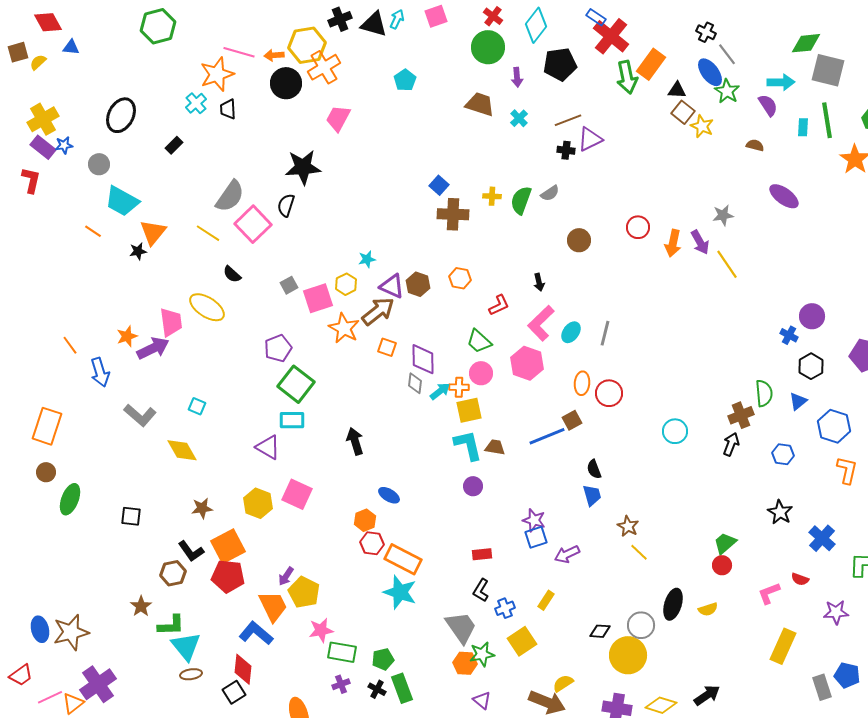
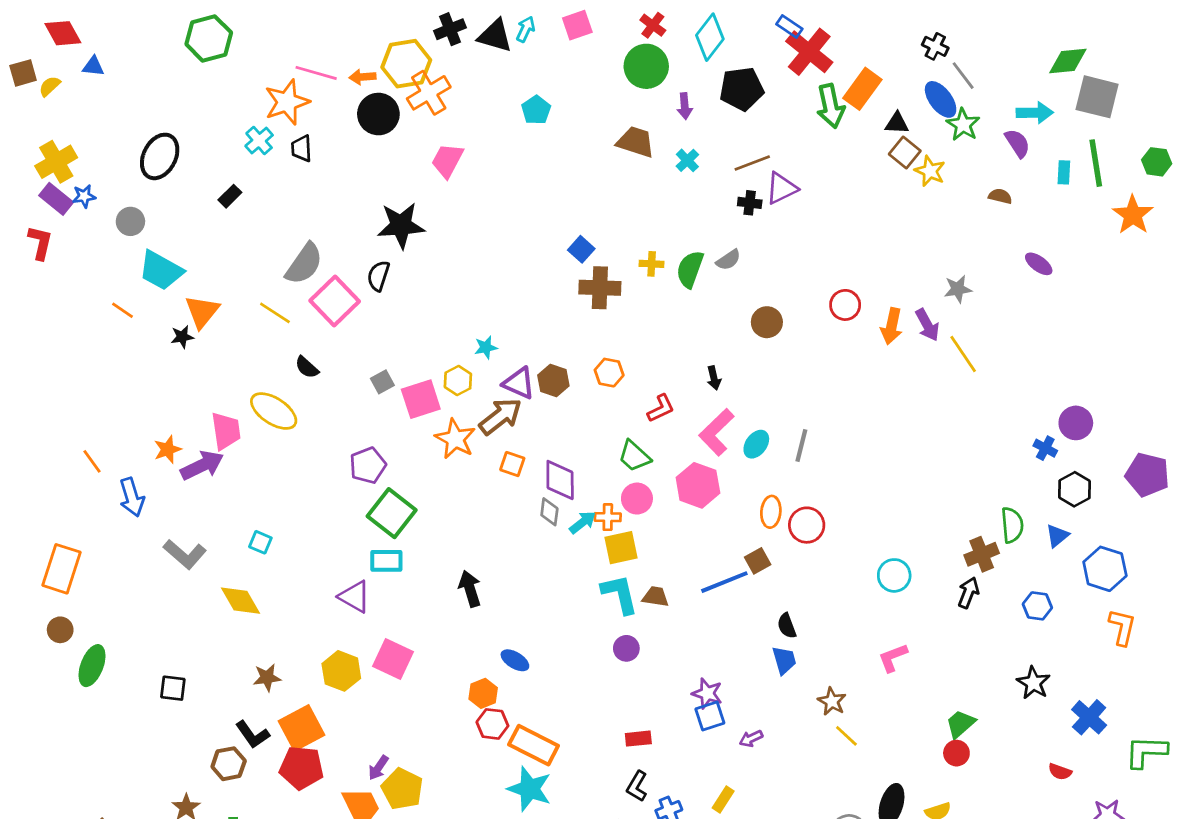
purple ellipse: (784, 196) -> (1039, 264), size x0.7
purple arrow: (567, 554) -> (751, 739), size x0.7
pink L-shape: (769, 593) -> (893, 658), moved

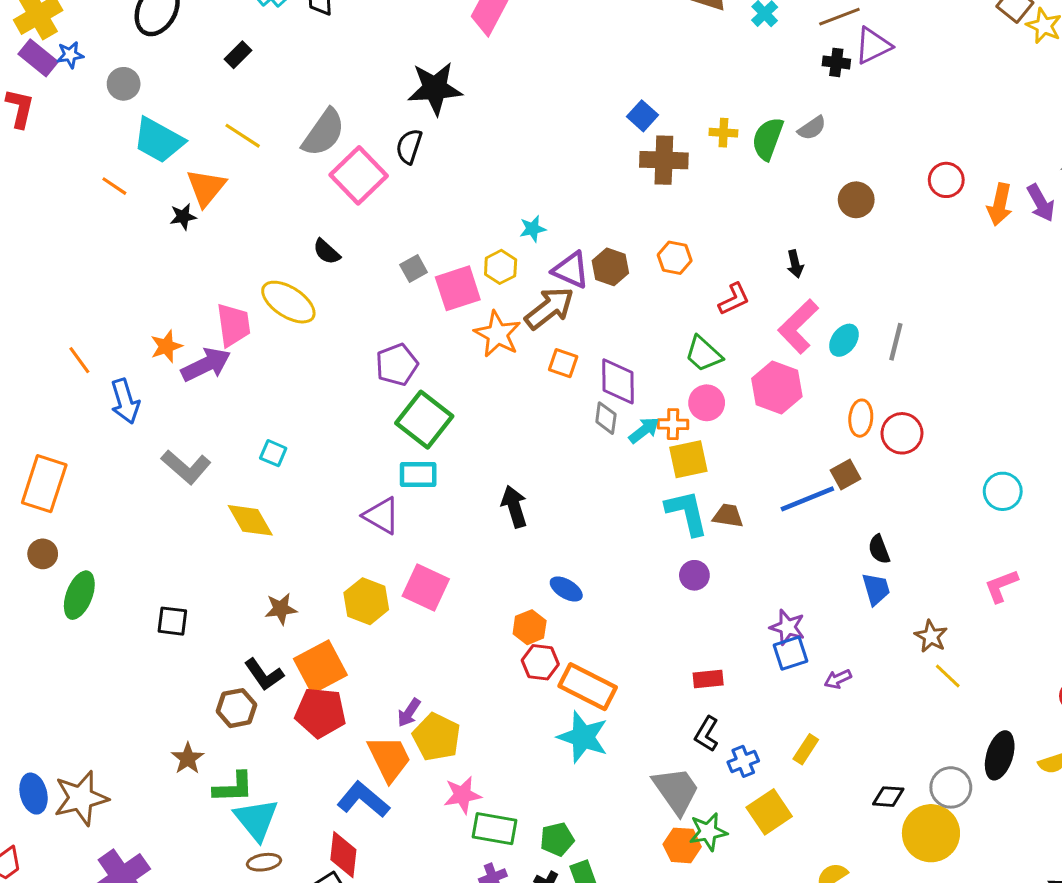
yellow line: (275, 313) -> (243, 136), moved

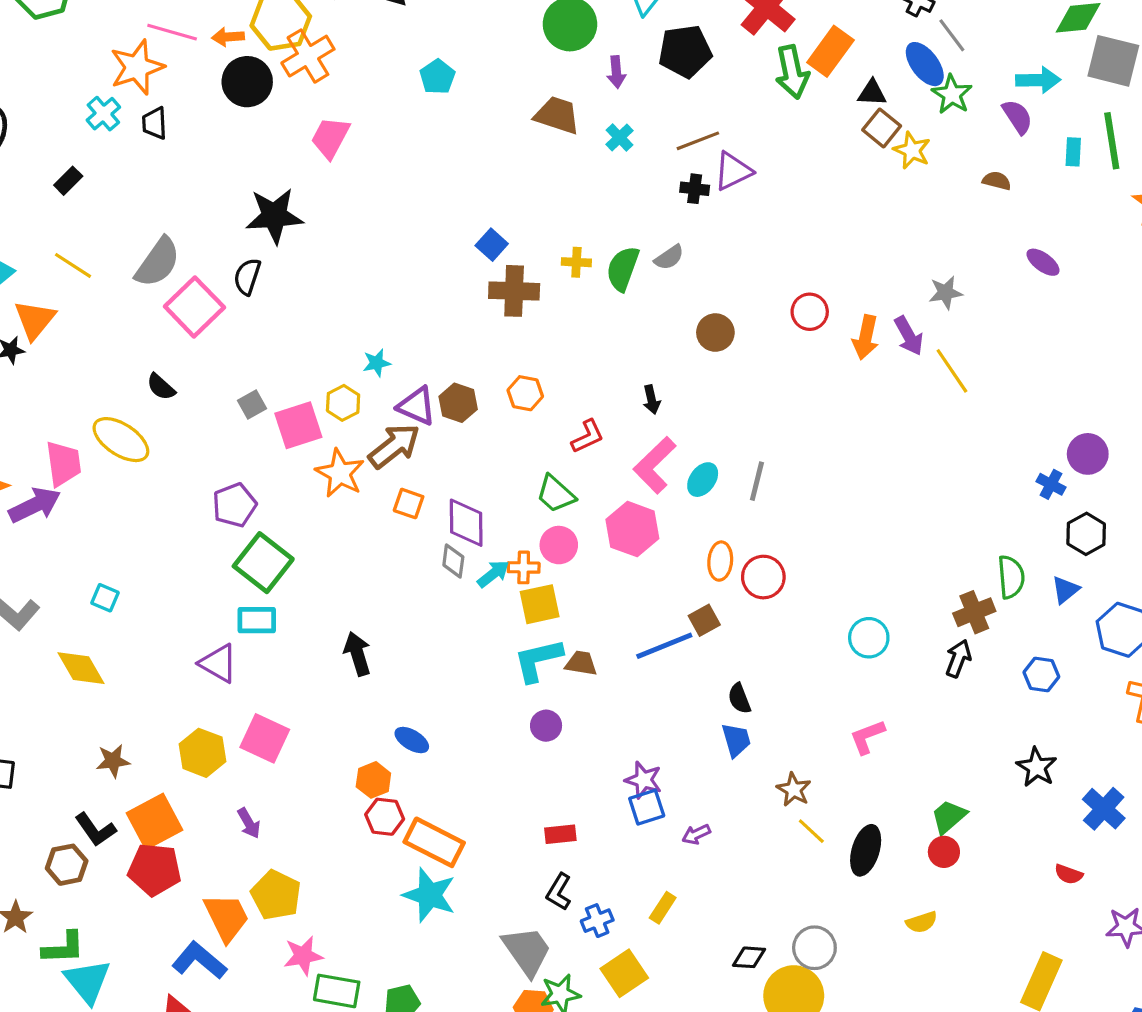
cyan L-shape: (687, 513) -> (538, 660), turned -90
purple arrow: (409, 713) -> (249, 823), moved, turned -64
black ellipse: (1000, 755) -> (866, 850), moved

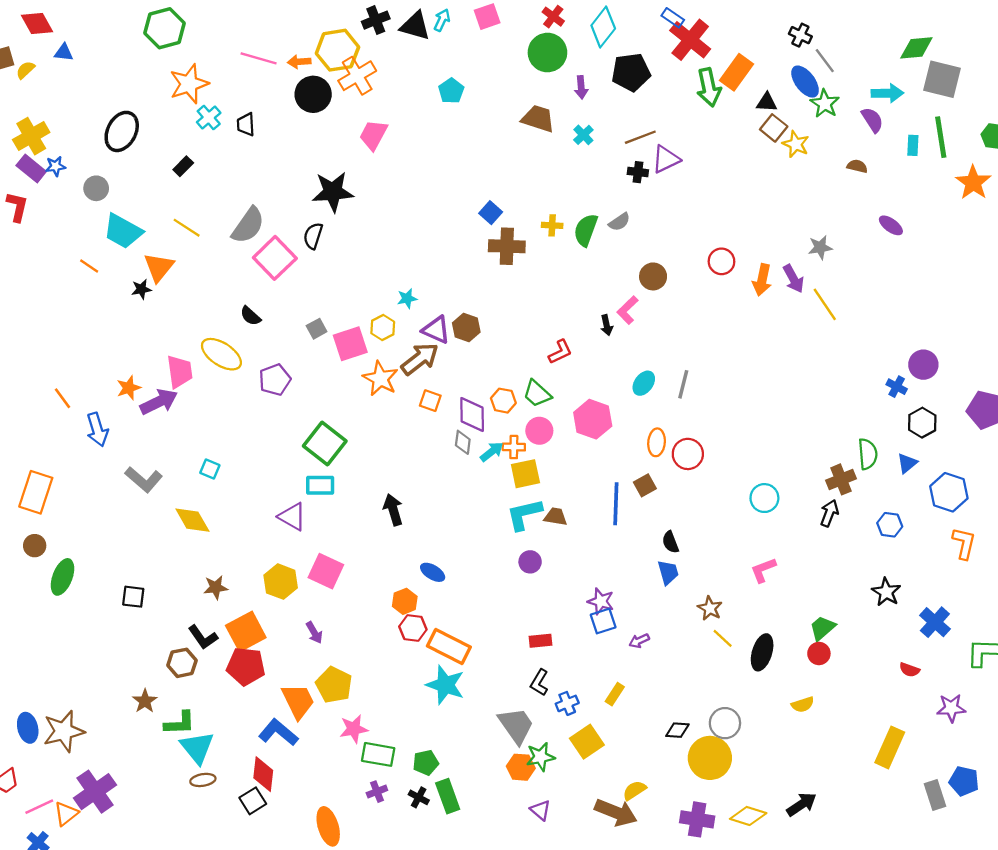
orange star: (137, 67) -> (189, 84), moved
orange hexagon: (525, 393) -> (503, 401), moved
pink L-shape: (655, 465) -> (628, 310), moved, size x0.7
purple pentagon: (234, 505) -> (275, 380), moved
blue line: (664, 646) -> (616, 504), turned -66

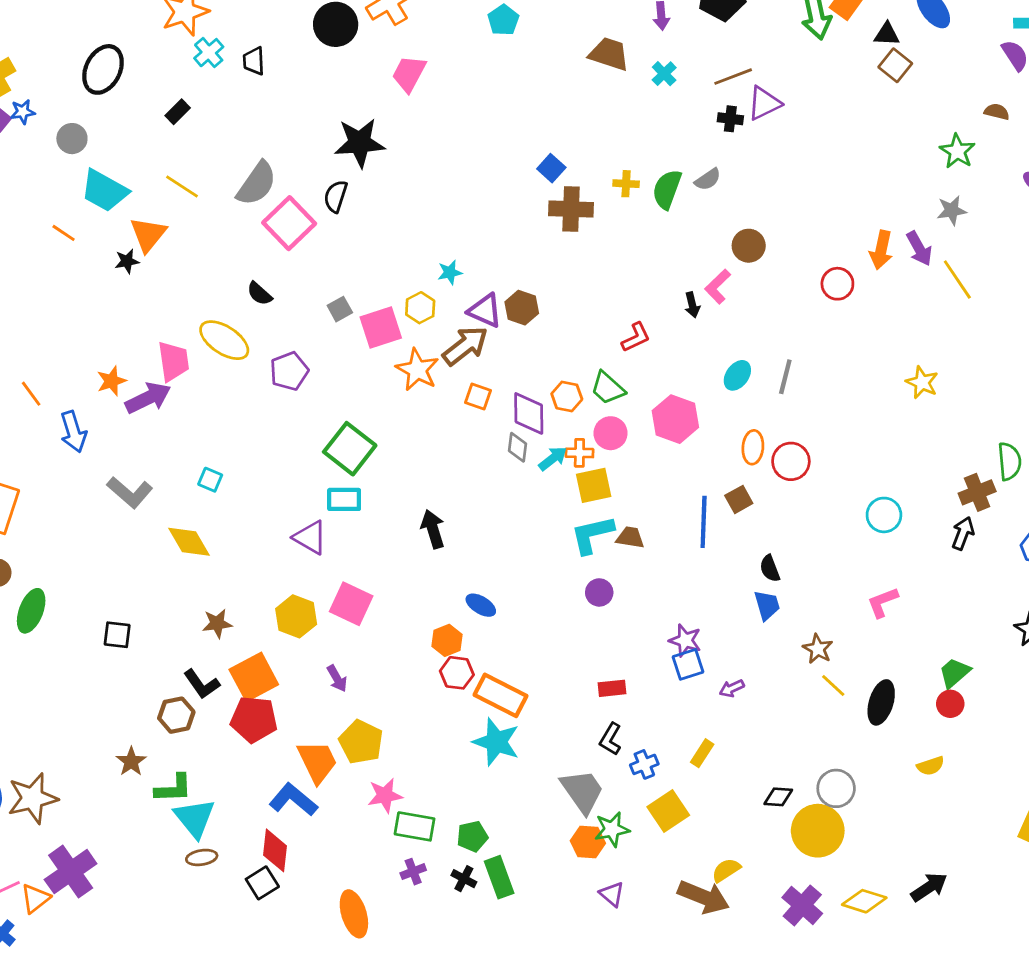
green star: (825, 104) -> (957, 151), moved
yellow star: (796, 144) -> (922, 382), moved
red circle: (721, 261) -> (837, 284), moved
purple cross: (697, 819) -> (802, 905), turned 32

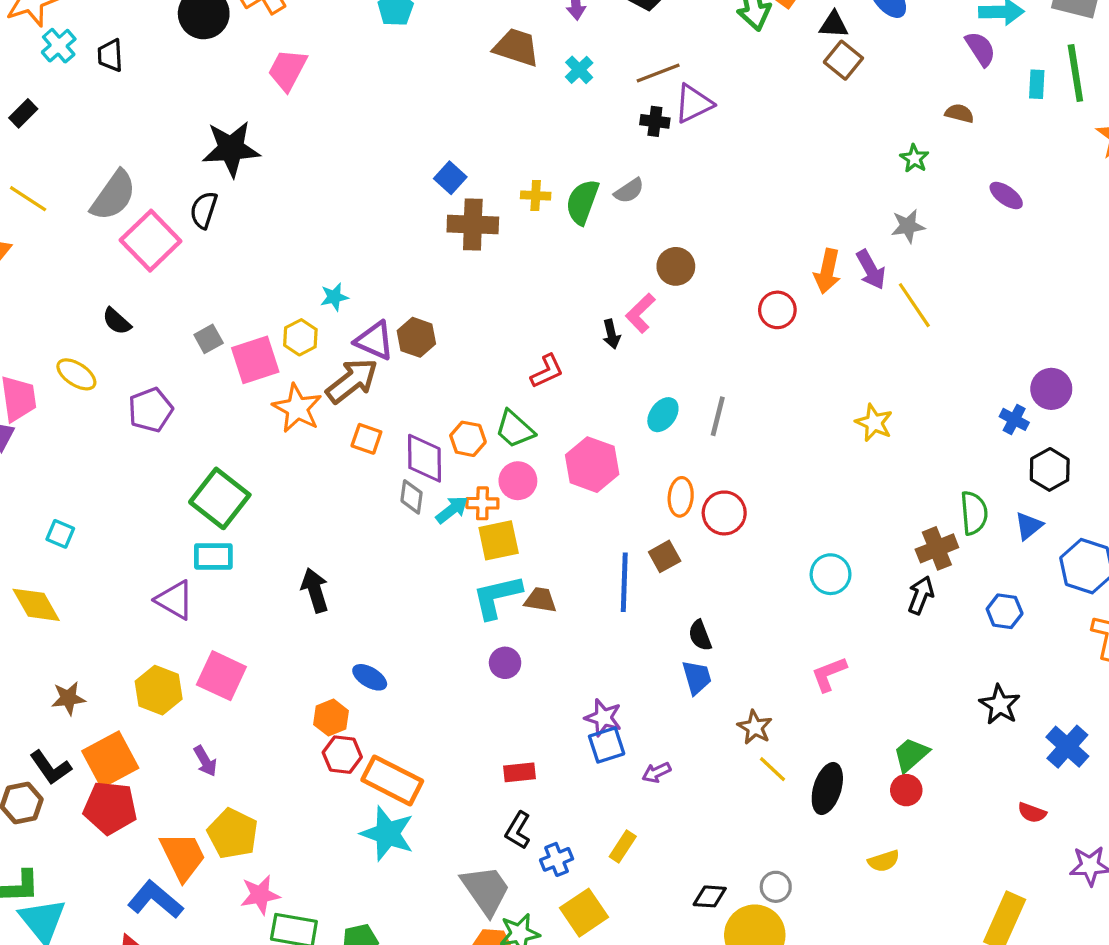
green star: (957, 151) -> (914, 158), size x0.7
yellow ellipse: (224, 340) -> (76, 374), size x0.7
gray circle: (836, 788) -> (776, 887), size x0.7

